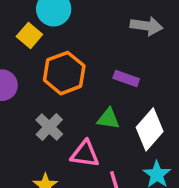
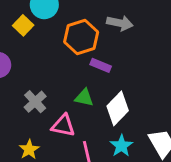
orange hexagon: (64, 73) -> (81, 37), moved

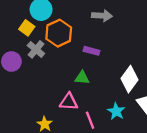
orange hexagon: (81, 37) -> (59, 33), moved
gray cross: (35, 102) -> (36, 49), moved
white diamond: (118, 108) -> (129, 79), moved

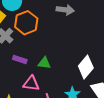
purple rectangle: (91, 51) -> (20, 59), moved

